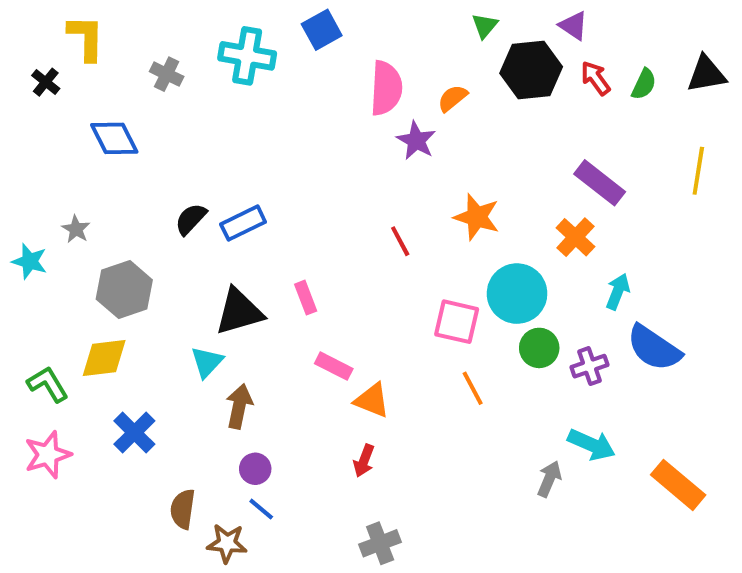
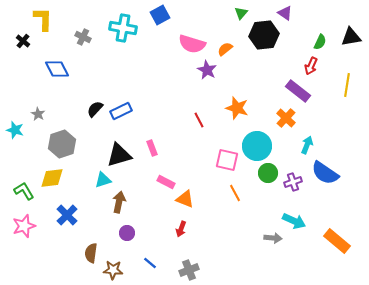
red arrow: (596, 78) -> (311, 66), moved, turned -120
pink semicircle: (386, 88) -> (192, 44), turned 104
cyan triangle: (207, 362) -> (103, 180), turned 30
gray arrow: (549, 479) -> (273, 238), turned 72
blue line: (261, 509) -> (150, 263), moved

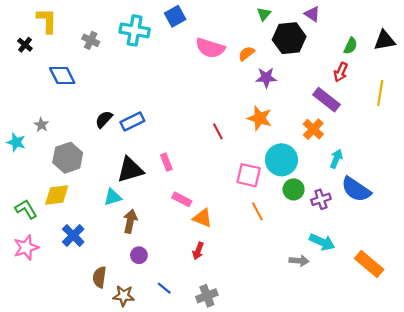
purple star: (207, 70) -> (266, 78), moved, turned -30

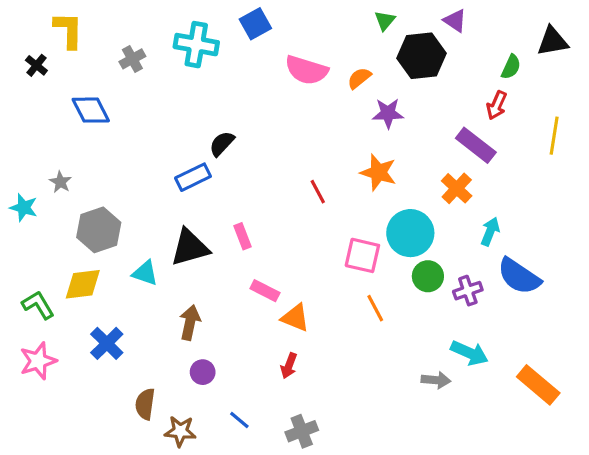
gray cross: (91, 40) -> (132, 59), turned 35
black triangle: (385, 40) -> (553, 41), moved
black semicircle: (104, 119) -> (222, 144), moved
cyan triangle: (113, 197) -> (145, 273), moved, turned 36

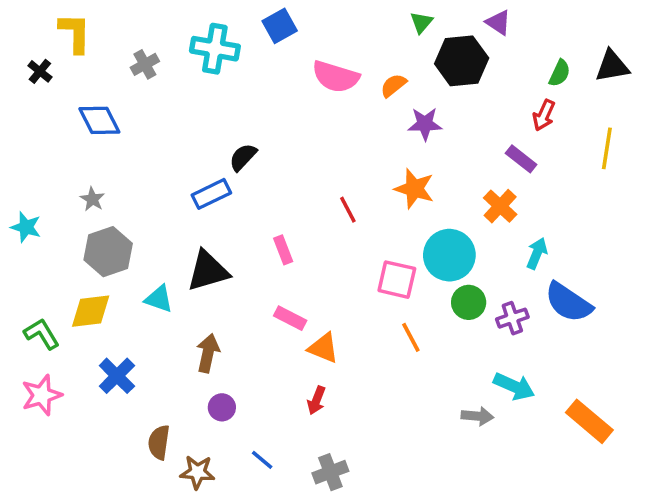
black triangle: (553, 41) -> (612, 66), moved
purple rectangle: (476, 145) -> (521, 159), size x0.7
gray star: (60, 182) -> (92, 199), moved
pink rectangle: (243, 236) -> (283, 250), moved

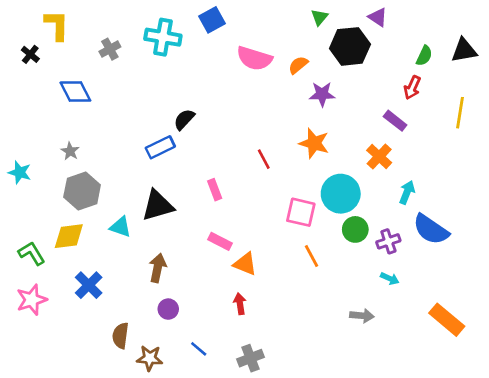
cyan arrow: (514, 386) -> (390, 279), moved, size x0.6
red arrow: (316, 400) -> (240, 304), turned 150

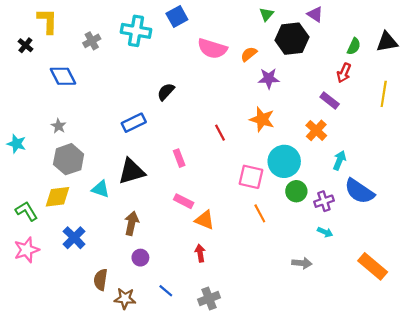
black semicircle: (184, 119) -> (166, 92), moved

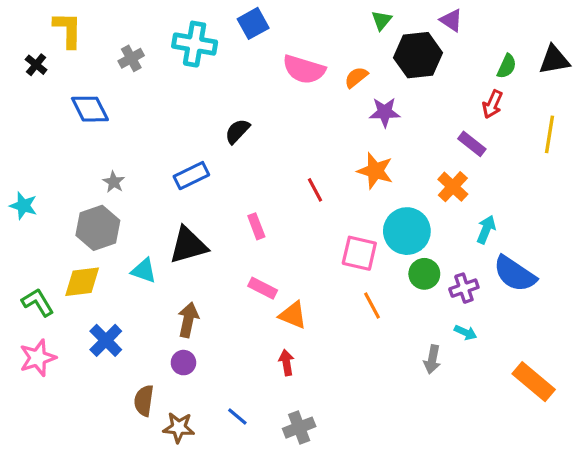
gray star: (59, 126) -> (114, 182), moved
purple circle: (140, 258) -> (183, 363), moved
gray arrow: (302, 263) -> (432, 359), moved, turned 96

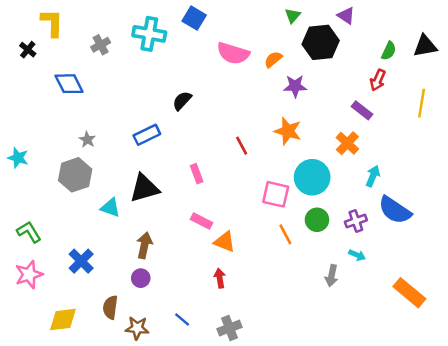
blue square: (253, 23) -> (194, 18), turned -30
green circle: (424, 274) -> (317, 220), moved
yellow diamond: (82, 282) -> (63, 319), moved

